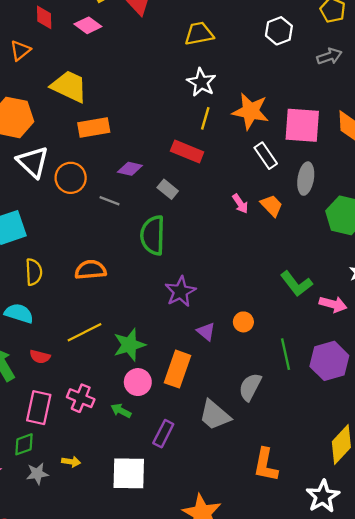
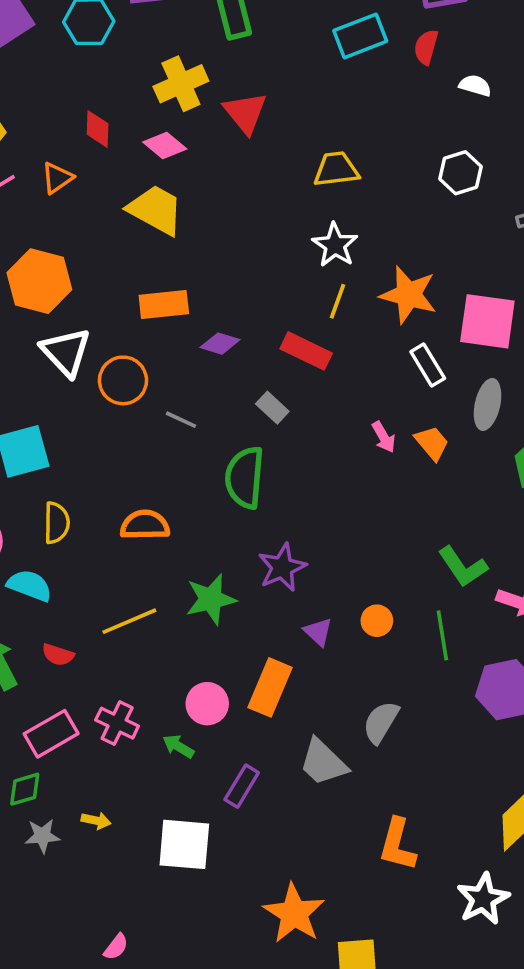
yellow trapezoid: (69, 86) -> (156, 210), moved
purple diamond: (130, 169) -> (220, 344), moved
green star: (129, 345) -> (211, 599), moved
green line: (286, 354) -> (442, 635), moved
pink rectangle: (39, 408) -> (51, 734), turned 44

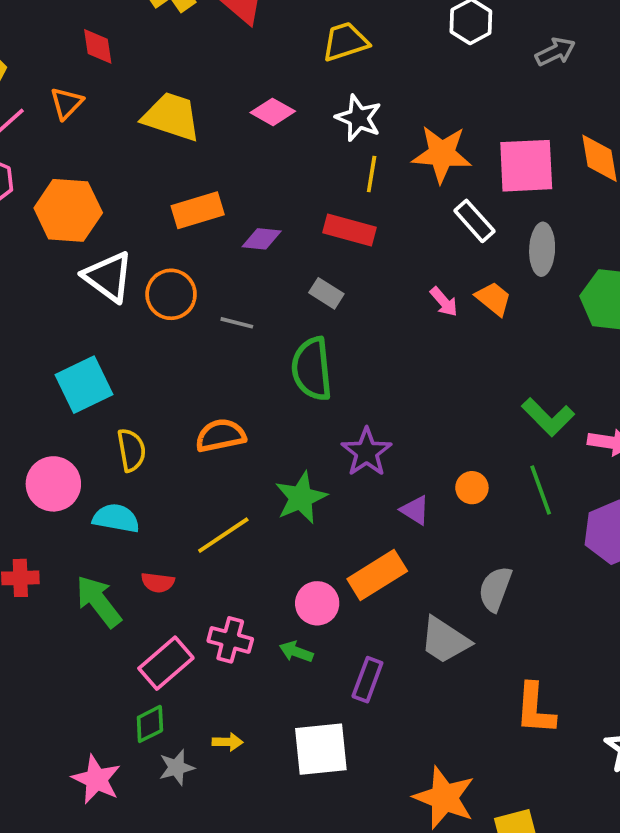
pink diamond: (165, 146) -> (273, 112), moved
orange rectangle: (270, 687) -> (377, 575), turned 46

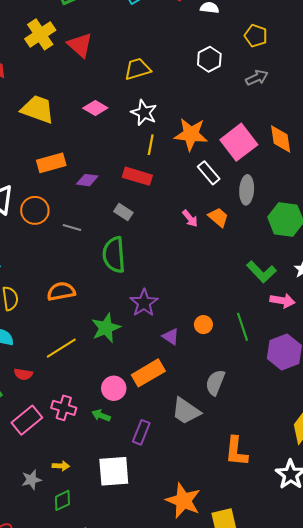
pink square: (526, 166) -> (239, 142), turned -36
green L-shape: (548, 417) -> (261, 272), moved
green diamond: (150, 724) -> (62, 500), moved

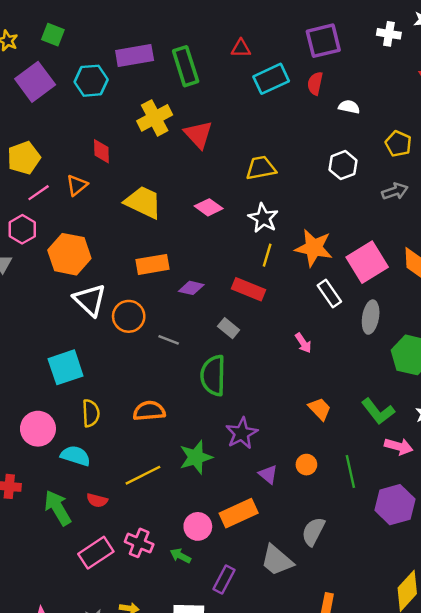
orange trapezoid: (218, 217) -> (320, 409), moved

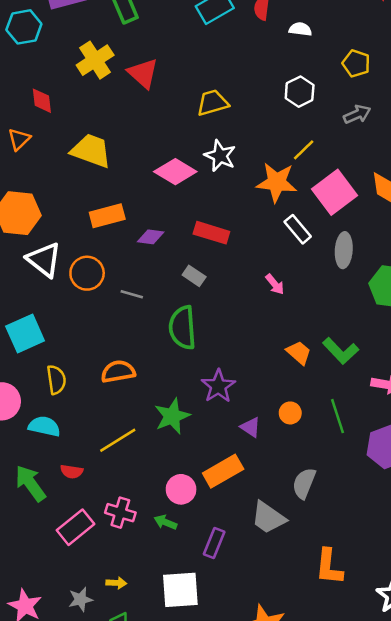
pink diamond: (209, 207) -> (175, 172), moved, size x1.4
yellow line: (267, 255) -> (304, 150), moved, turned 35
green L-shape: (378, 411) -> (341, 351), moved

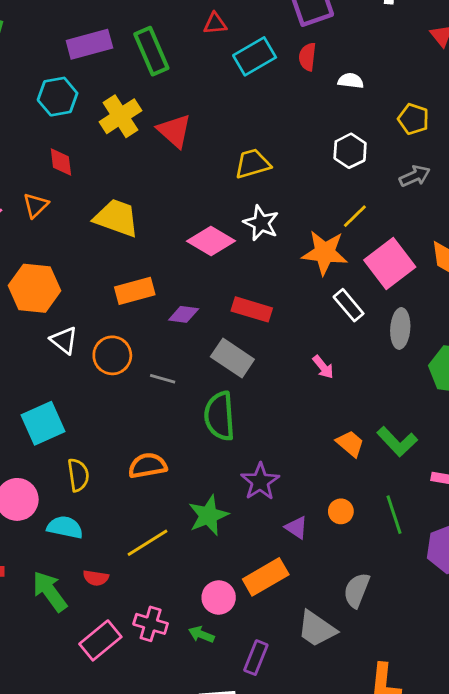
cyan hexagon: (24, 27) -> (58, 97), moved
white triangle: (44, 260) -> (64, 340), size x0.7
gray rectangle: (194, 276) -> (232, 358), size x1.6

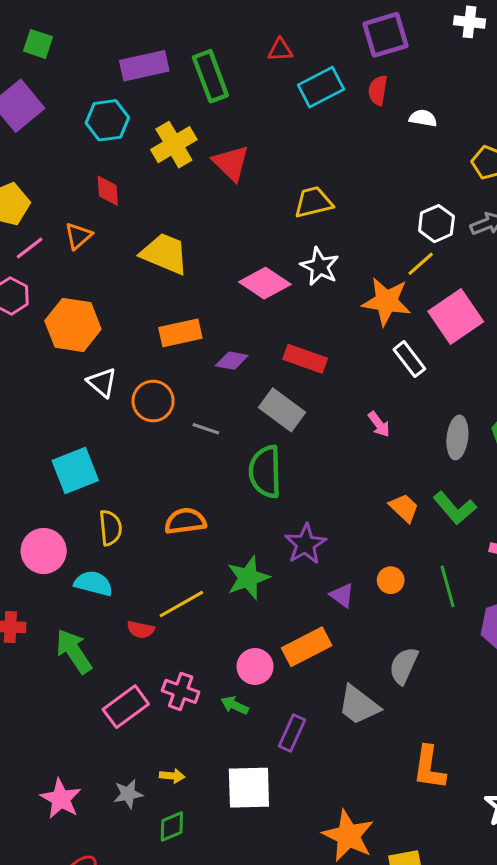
white hexagon: (350, 151) -> (436, 224), moved
gray ellipse: (400, 328) -> (457, 437), moved
red semicircle: (96, 578) -> (141, 630), moved

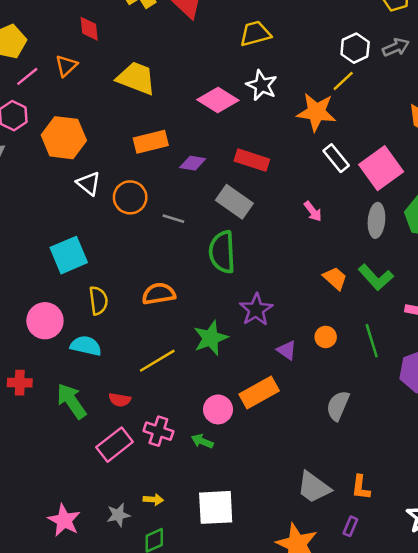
pink square: (456, 316) -> (381, 168), moved
red semicircle: (141, 630) -> (120, 400), moved
gray trapezoid: (359, 705) -> (314, 487), moved
purple rectangle: (292, 733) -> (350, 526), moved, size x0.7
orange L-shape: (429, 768) -> (361, 487), size x0.7

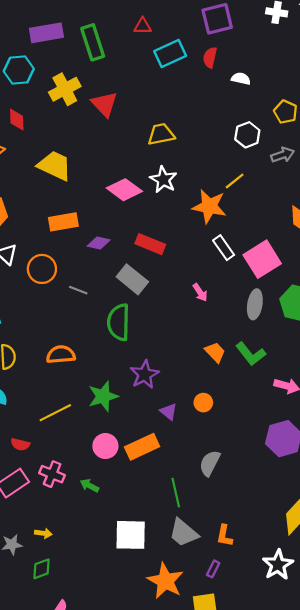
white hexagon: (355, 48) -> (247, 135), moved
green line: (372, 341) -> (176, 493), moved
pink circle: (218, 409) -> (105, 446), moved
white square: (216, 507) -> (131, 535), moved

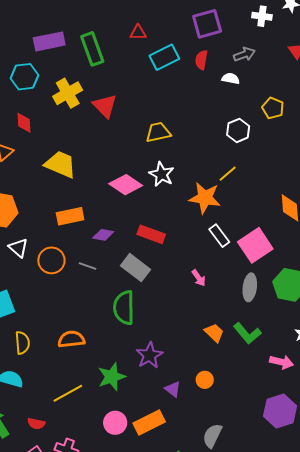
gray arrow: (283, 155) -> (244, 54), moved
gray line: (78, 290) -> (88, 266), moved

